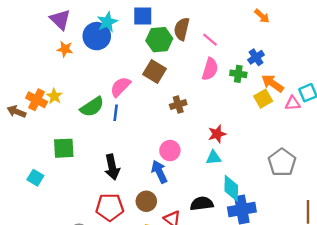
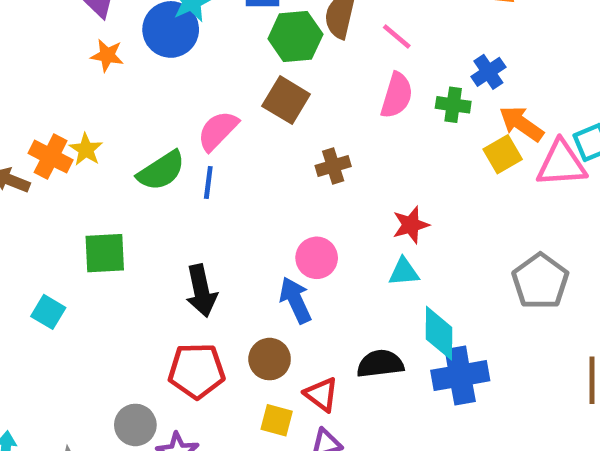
pink triangle: (293, 103) -> (561, 164), size x1.6

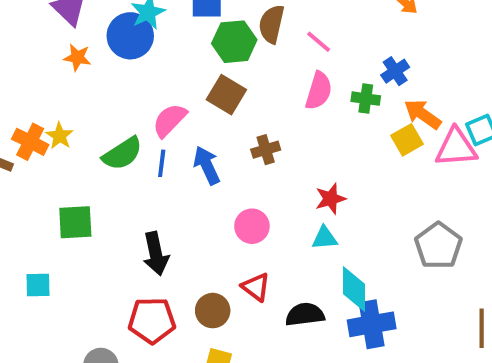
blue arrow: (295, 300) -> (207, 165), moved
cyan square: (48, 312) -> (38, 285), moved, turned -32
red triangle: (321, 394) -> (256, 287), moved

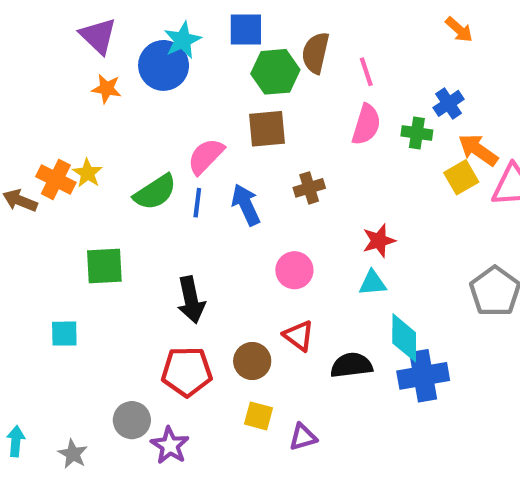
pink line: (319, 42) -> (366, 72), turned 32
brown square: (226, 95) -> (267, 129), turned -36

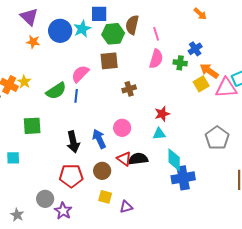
cyan star: (183, 40) -> (82, 29), moved
blue arrow: (246, 205) -> (99, 139), moved
black semicircle: (351, 365) -> (138, 159), moved

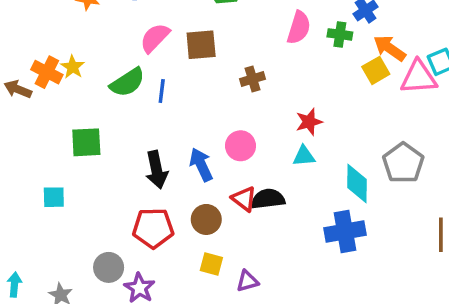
brown square: (109, 61) -> (201, 45), moved
pink semicircle: (80, 74) -> (155, 38), moved
cyan diamond: (174, 160) -> (357, 183), moved

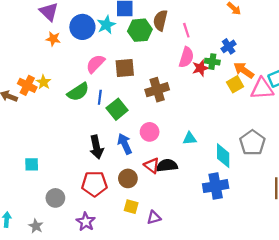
brown cross: (252, 79) -> (157, 90), size x1.5
red star: (309, 122) -> (200, 68), moved
green square: (86, 142) -> (117, 109), moved, turned -36
gray circle: (109, 267) -> (55, 198), moved

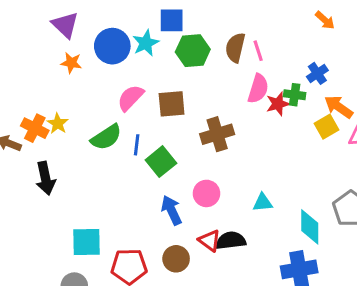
brown semicircle: (160, 20) -> (235, 48), moved
black arrow: (97, 147) -> (45, 178), moved
cyan square: (32, 164) -> (86, 242), moved, size x1.5

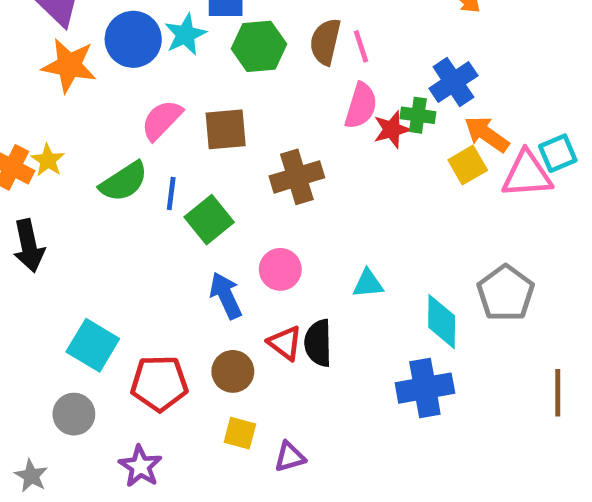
orange star: (71, 63) -> (69, 65), size x1.6
blue cross: (317, 73) -> (453, 82), size x1.4
black semicircle: (231, 241) -> (318, 343), turned -84
cyan square: (86, 242) -> (93, 345), turned 32

